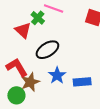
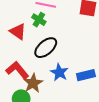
green cross: (38, 18) -> (39, 20), moved

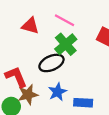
green cross: (39, 20) -> (66, 44), moved, size x1.5
red triangle: (18, 32) -> (30, 26), moved, turned -36

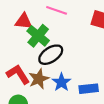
green cross: (66, 44) -> (38, 36), moved
brown star: (28, 95) -> (39, 79), moved

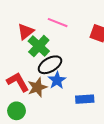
red triangle: (24, 21) -> (26, 32), turned -48
blue star: (61, 82) -> (57, 80), moved

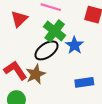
green cross: (39, 46) -> (55, 31), moved
blue star: (57, 80) -> (74, 45), moved

